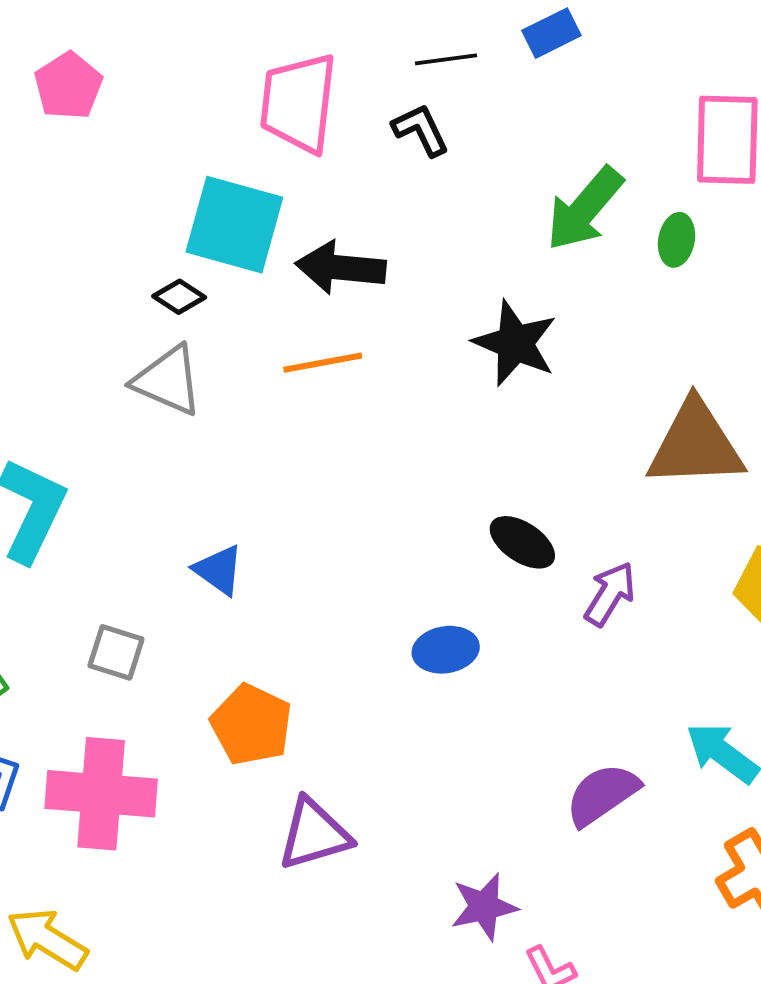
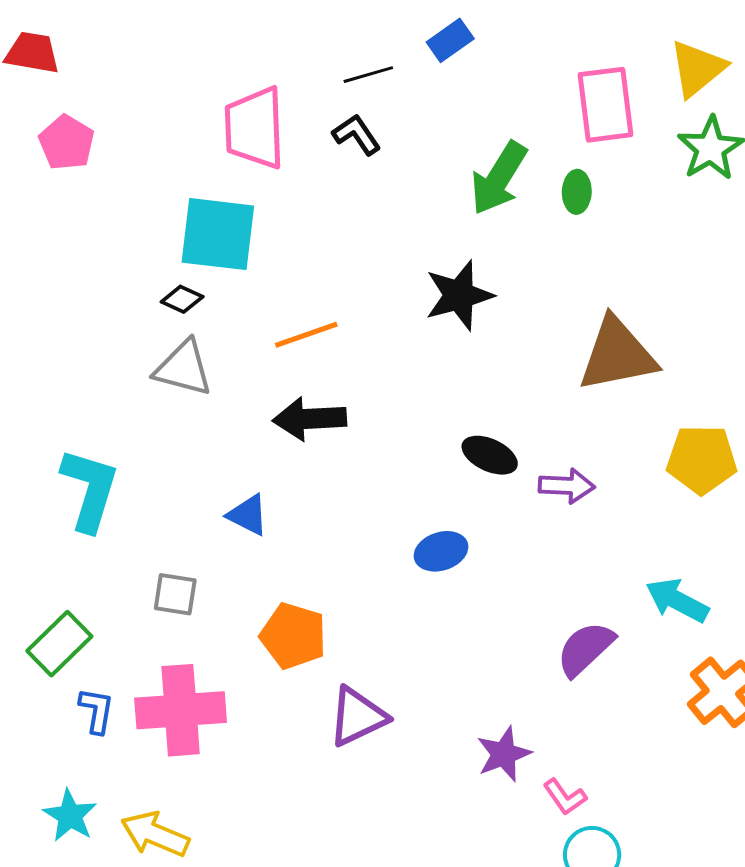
black arrow: (341, 268) -> (310, 419), moved
black star: (515, 343) -> (459, 295), turned -30
purple arrow: (610, 594) -> (567, 486), turned 70

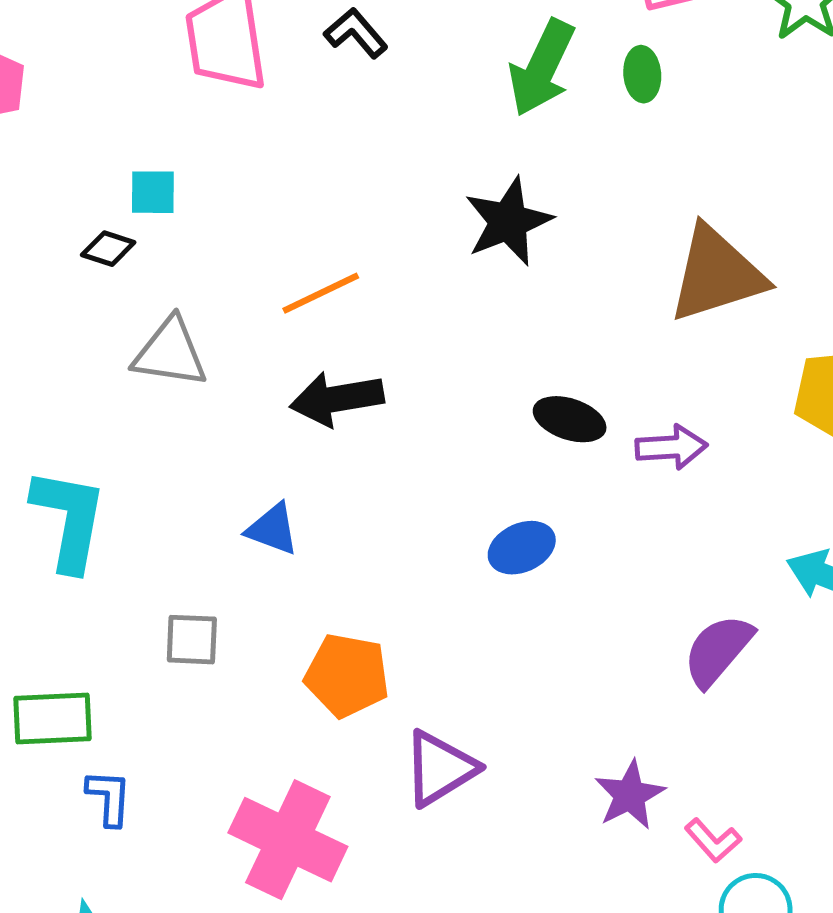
cyan square: (218, 234) -> (153, 192), moved, size x0.5
black diamond: (182, 299) -> (108, 249), moved
green rectangle: (59, 644) -> (52, 718), turned 48
pink cross: (181, 710) -> (288, 840), moved, turned 36

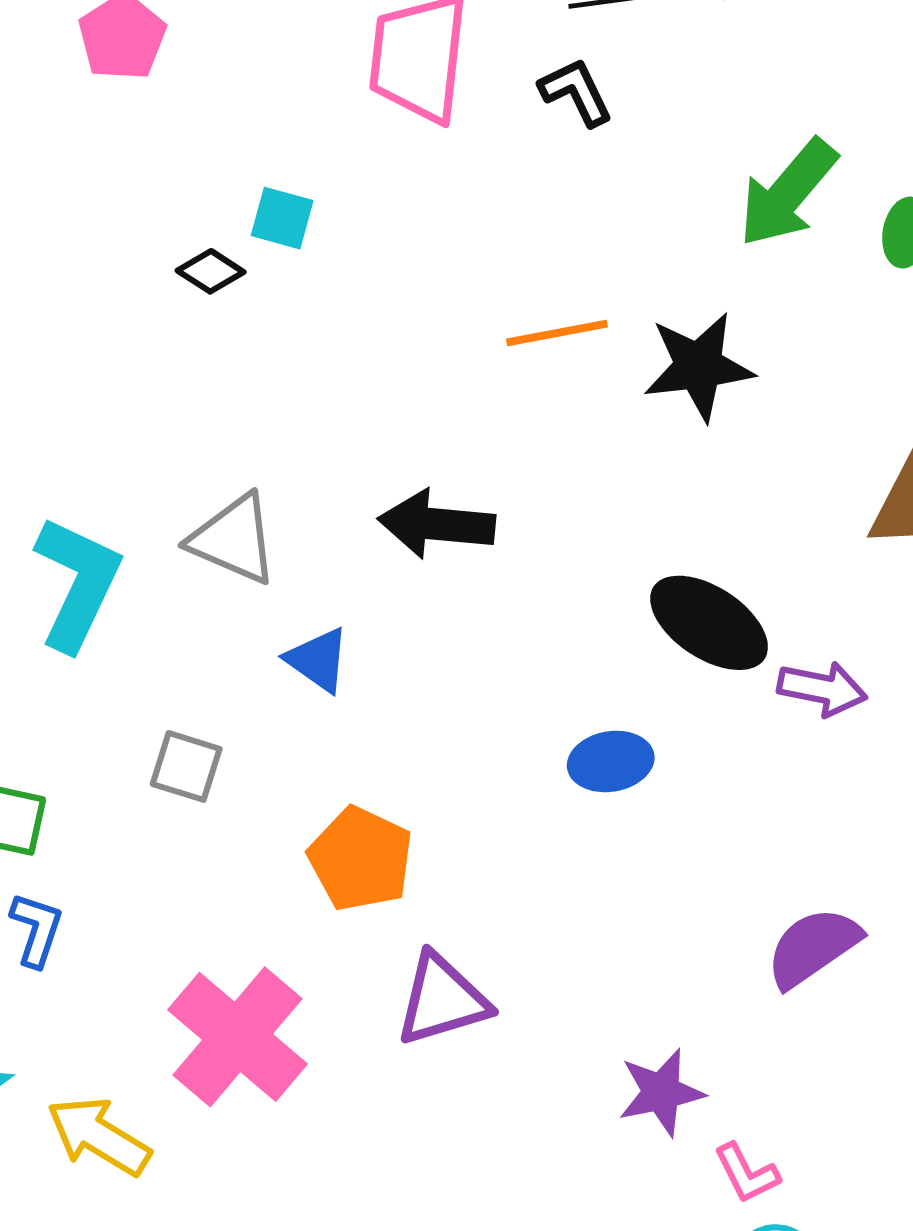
orange line: (321, 293) -> (557, 333), moved
gray triangle: (170, 353) -> (234, 539), moved
black ellipse: (570, 419) -> (709, 623), size x1.4

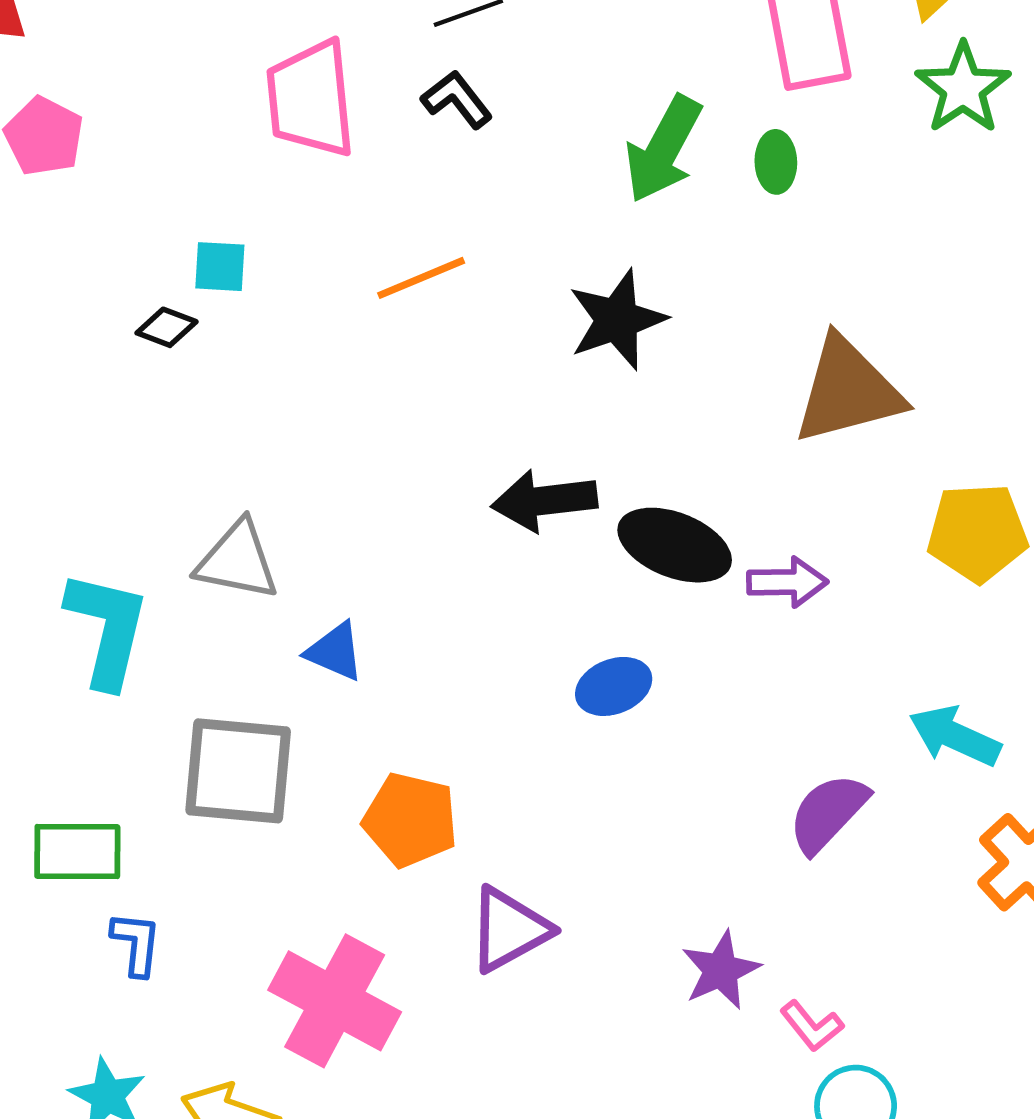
orange line: (557, 333) -> (421, 278), moved
black arrow: (437, 524) -> (544, 500), moved
gray square: (186, 766) -> (238, 771), size x1.8

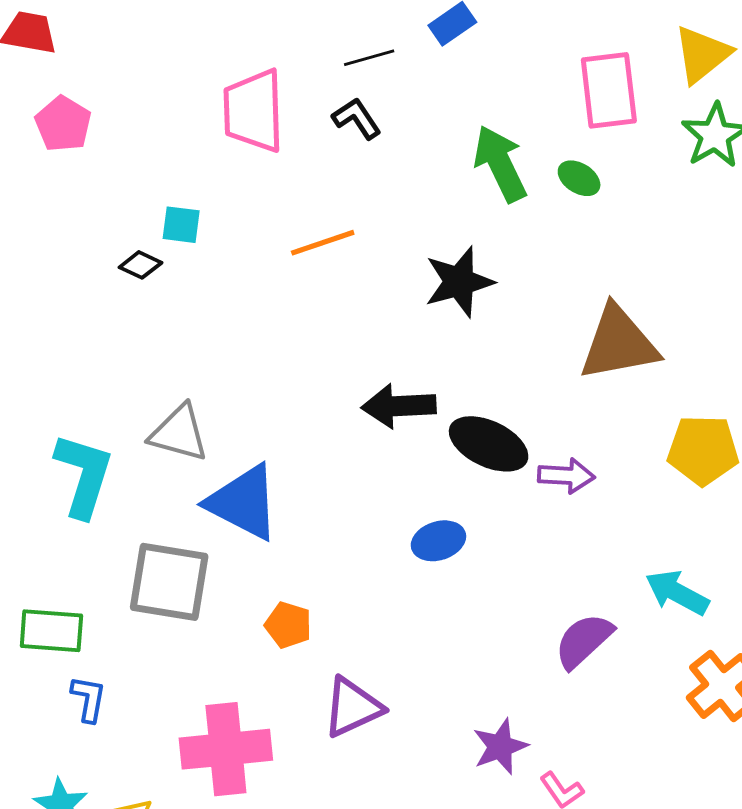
green arrow: (663, 149) -> (500, 164), turned 122
green ellipse: (776, 162) -> (579, 178), turned -60
blue triangle: (335, 652) -> (243, 502), size x1.8
orange pentagon: (410, 820) -> (288, 625), size x0.7
pink cross: (335, 1001) -> (226, 749), turned -38

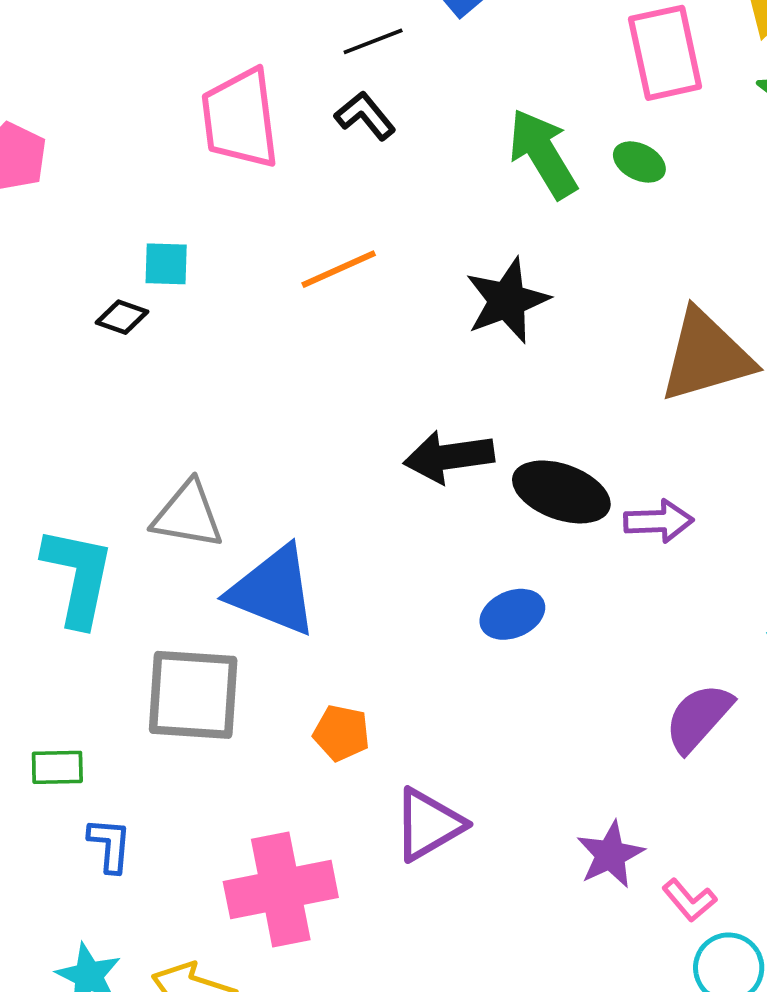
green rectangle: (51, 631) -> (57, 767), size x0.7

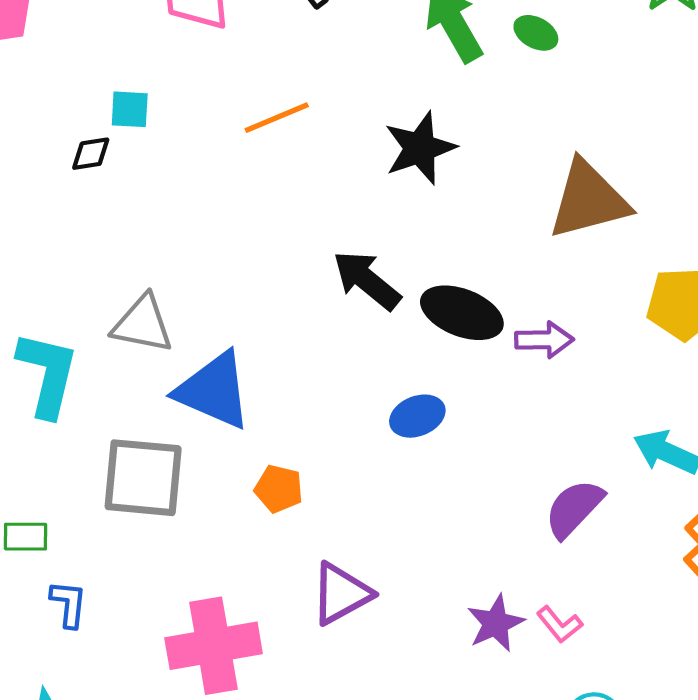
black diamond: (122, 317) -> (91, 154), turned -30
black arrow: (449, 457) -> (367, 280), turned 46
orange pentagon: (341, 733) -> (279, 489), moved
pink L-shape: (689, 900) -> (559, 624), moved

